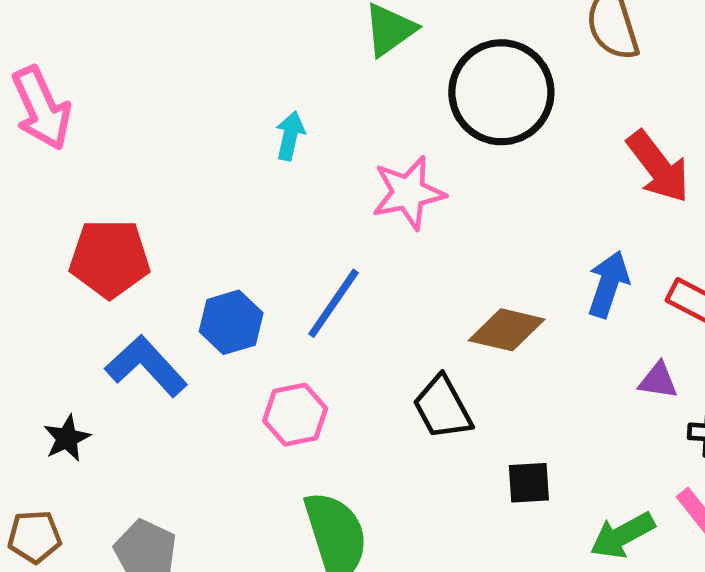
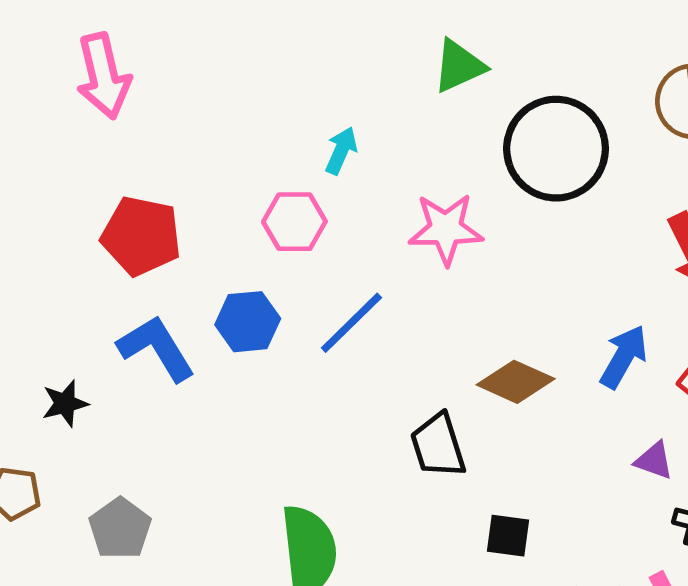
pink hexagon: (295, 415) -> (294, 222), moved

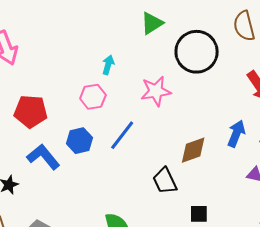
brown diamond: (516, 382) -> (193, 150), turned -36

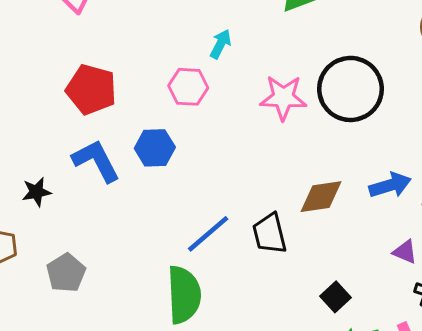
black circle: (197, 52) -> (350, 89), moved
blue arrow: (236, 134) -> (390, 185), turned 40
blue line: (122, 135) -> (208, 234), moved
black square: (199, 214) -> (335, 297), moved, turned 36

